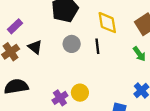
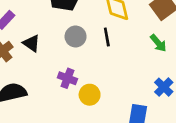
purple cross: (60, 98) -> (67, 78), moved, turned -32

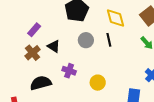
purple cross: (67, 78) -> (69, 71), moved

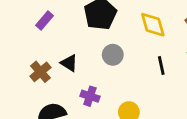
purple rectangle: (34, 30) -> (45, 20), moved
black line: (109, 40) -> (161, 66), moved

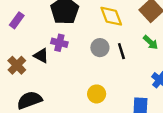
gray circle: (113, 55) -> (100, 48), moved
purple cross: (90, 96) -> (59, 43), moved

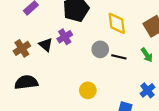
purple cross: (59, 43) -> (65, 37), turned 32
black line: (121, 51) -> (119, 57), turned -72

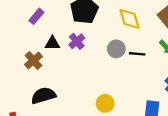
black triangle: (46, 45) -> (52, 43), moved, turned -32
yellow circle: (88, 90) -> (105, 103), moved

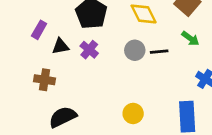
black triangle: (52, 43) -> (60, 46), moved
brown cross: (33, 60) -> (45, 80), turned -30

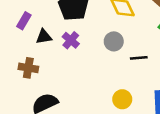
black line: (159, 52) -> (139, 58), moved
yellow circle: (133, 113) -> (122, 99), moved

